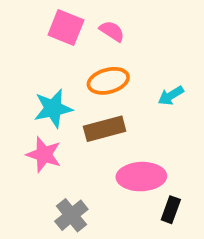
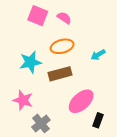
pink star: (44, 154) -> (23, 100), moved
pink ellipse: (141, 177) -> (81, 101), turned -40

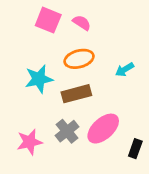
pink star: (23, 100) -> (29, 142), moved, turned -30
black rectangle: (98, 120) -> (135, 149), moved
gray cross: (41, 123) -> (67, 131), moved

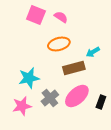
cyan star: (39, 79) -> (29, 78), moved
brown rectangle: (76, 94) -> (74, 68), moved
black rectangle: (135, 149) -> (101, 102), moved

